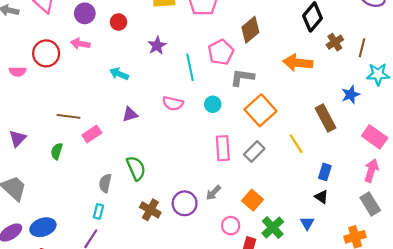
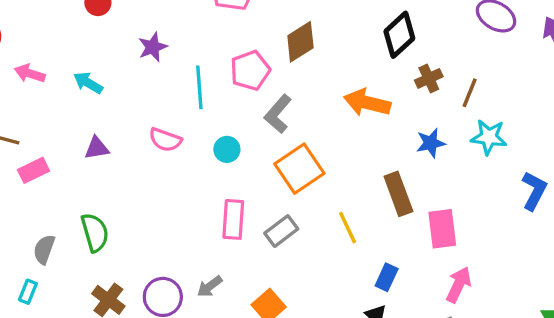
pink arrow: (80, 44) -> (30, 74), moved
gray L-shape: (242, 77) -> (278, 114), turned -65
blue star: (351, 95) -> (431, 143), moved
pink rectangle: (375, 137) -> (442, 229), moved, turned 40

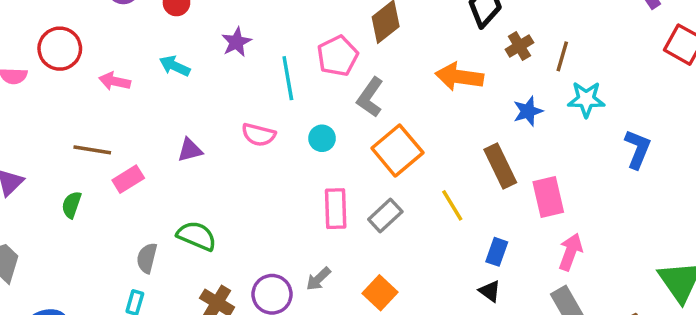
cyan arrow: (88, 83) -> (175, 66), moved
green semicircle: (95, 232) -> (197, 236), turned -45

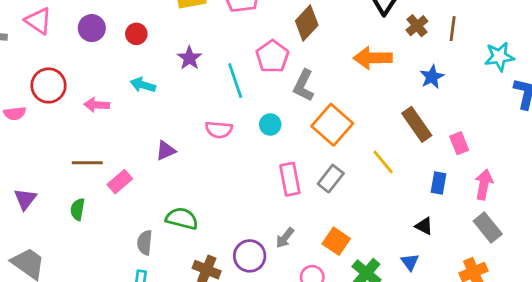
cyan star: (586, 99) -> (499, 57), moved
pink rectangle: (548, 197) -> (459, 143), size x0.7
blue rectangle: (497, 252) -> (439, 183), moved

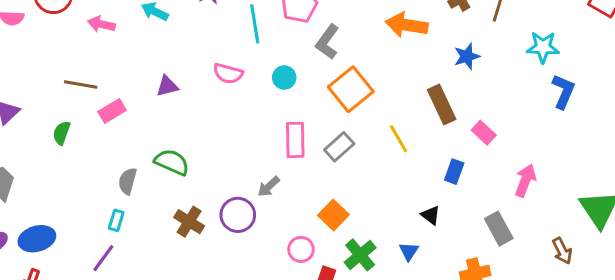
pink rectangle: (459, 143) -> (484, 133), turned -35
pink arrow: (484, 184) -> (525, 180), moved
gray arrow: (285, 238) -> (269, 187), moved

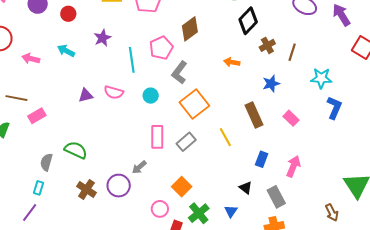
orange arrow: (407, 25) -> (232, 62), size x0.6
purple triangle: (167, 86) -> (86, 95), moved
pink rectangle: (484, 133) -> (291, 118), moved
pink arrow: (525, 180) -> (293, 166), moved
gray rectangle: (499, 229) -> (276, 197), moved

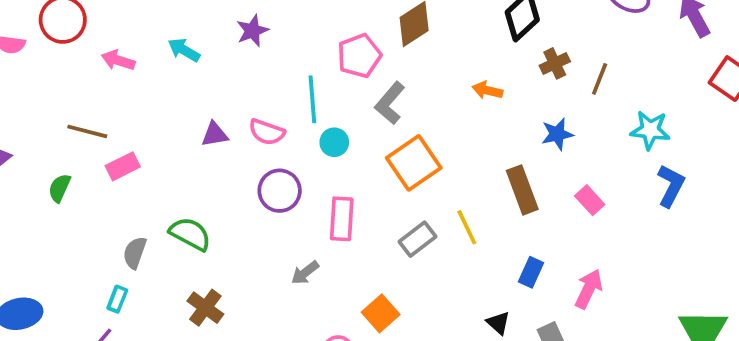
cyan line: (132, 60) -> (312, 99), moved
gray rectangle: (186, 142) -> (417, 239), moved
purple circle: (119, 186) -> (280, 191), moved

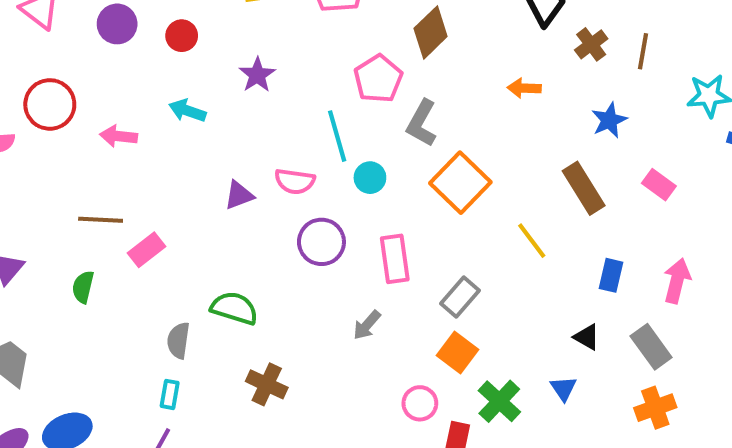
gray rectangle: (417, 239) -> (460, 297), moved

